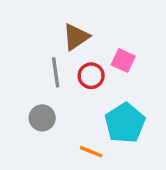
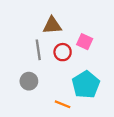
brown triangle: (76, 37) -> (52, 25), turned 30

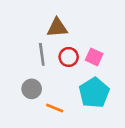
pink square: (85, 42) -> (94, 57), moved
orange line: (63, 104) -> (55, 108), moved

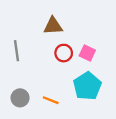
gray line: (42, 54) -> (16, 51), moved
gray circle: (32, 89) -> (20, 98), moved

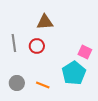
red circle: (64, 53) -> (37, 46), moved
pink square: (87, 53) -> (85, 52), moved

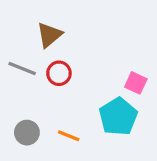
brown triangle: (45, 22) -> (49, 35), moved, turned -36
gray line: (14, 43) -> (22, 68), turned -60

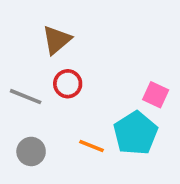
gray line: (22, 68) -> (26, 97), moved
orange line: (69, 136) -> (91, 146), moved

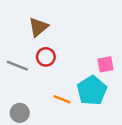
pink square: (156, 95) -> (106, 64), turned -35
gray circle: (31, 151) -> (20, 113), moved

